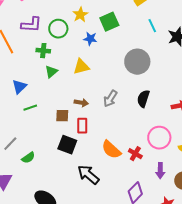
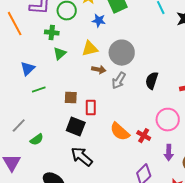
gray circle: (137, 62) -> (122, 53), moved
brown arrow: (81, 103) -> (99, 70), moved
black arrow: (88, 175) -> (82, 157), moved

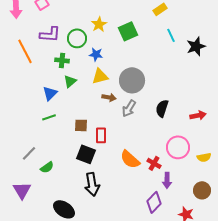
blue star: (99, 21) -> (96, 54), moved
blue triangle: (28, 69) -> (50, 93), moved
purple arrow: (169, 153) -> (167, 180), moved
black arrow: (82, 157) -> (92, 184), turned -140

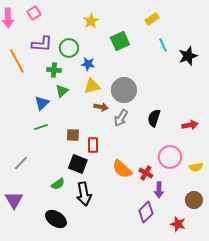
yellow star: (99, 24) -> (91, 21), moved
green semicircle: (47, 167) -> (58, 184), moved

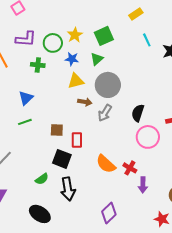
yellow star: (91, 21) -> (75, 35), moved
green triangle: (62, 91) -> (97, 59), moved
pink circle: (170, 157) -> (148, 137), moved
purple diamond: (146, 212) -> (109, 213), moved

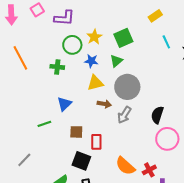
purple L-shape: (26, 39) -> (64, 18), moved
blue triangle: (26, 98) -> (64, 104), moved
red cross: (130, 168) -> (149, 170), turned 32

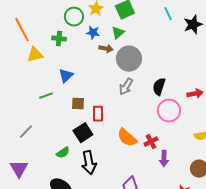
yellow triangle: (95, 83) -> (35, 55), moved
brown arrow: (104, 104) -> (106, 49), moved
black square: (81, 161) -> (83, 133), turned 36

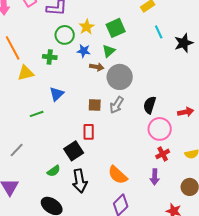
brown square: (78, 104) -> (95, 105), moved
orange semicircle: (127, 138) -> (118, 175), moved
red cross: (151, 142) -> (163, 154), moved

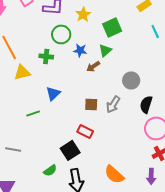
yellow star: (87, 27) -> (83, 14), moved
brown arrow: (97, 67) -> (93, 66), turned 136
gray circle: (120, 77) -> (131, 80), moved, size x0.7
red rectangle: (89, 132) -> (85, 131), turned -63
gray line: (17, 150) -> (13, 149), turned 56

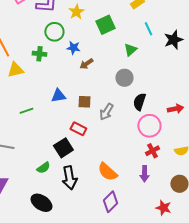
green triangle: (105, 50) -> (130, 50), moved
blue triangle: (53, 93) -> (58, 96), moved, turned 35
gray arrow: (113, 104) -> (106, 112), moved

